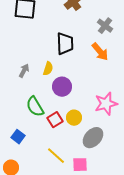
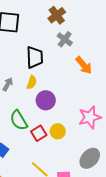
gray cross: (105, 26) -> (65, 39), moved
black trapezoid: (65, 44) -> (35, 57), moved
gray ellipse: (93, 138) -> (90, 158), moved

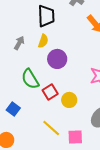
yellow circle: (58, 131) -> (69, 100), moved

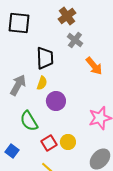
gray arrow: (19, 43) -> (18, 85), size x1.5
red square: (50, 92) -> (49, 143), moved

